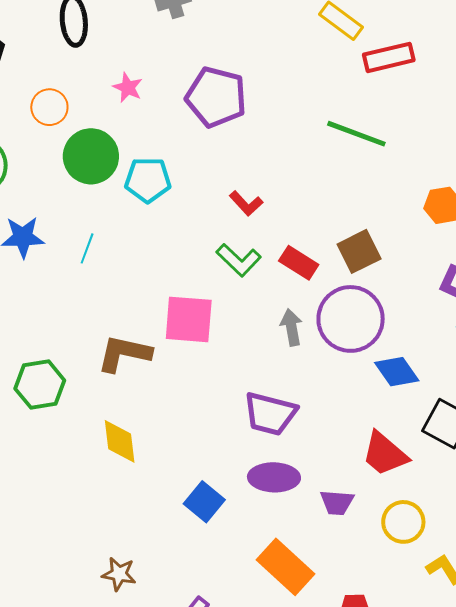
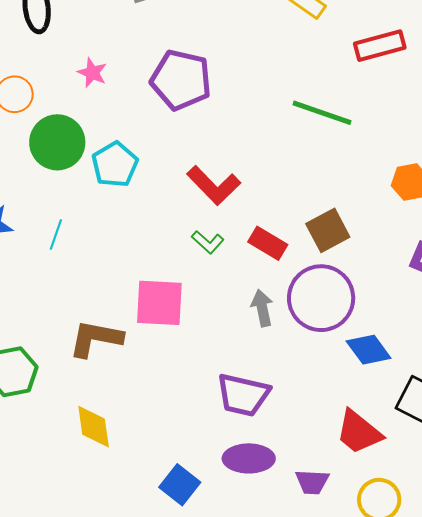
red rectangle: (389, 57) -> (380, 46), moved
cyan pentagon: (148, 180) -> (115, 164), turned -30
red L-shape: (246, 203) -> (214, 185), size x1.6
green L-shape: (239, 260) -> (208, 242), size x0.7

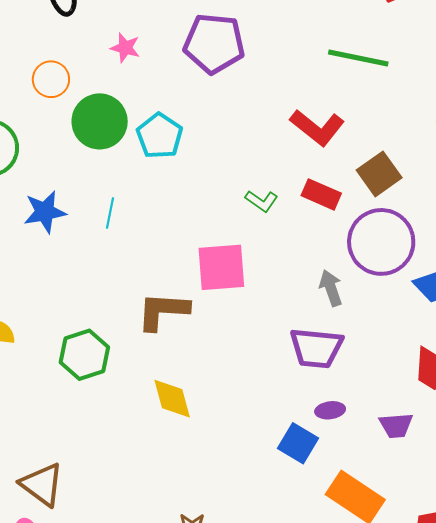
red L-shape: (214, 185) -> (317, 128), moved
gray arrow: (262, 308) -> (331, 288), moved
purple ellipse: (249, 458) -> (330, 410), size x0.6
blue square: (180, 485) -> (298, 443), moved

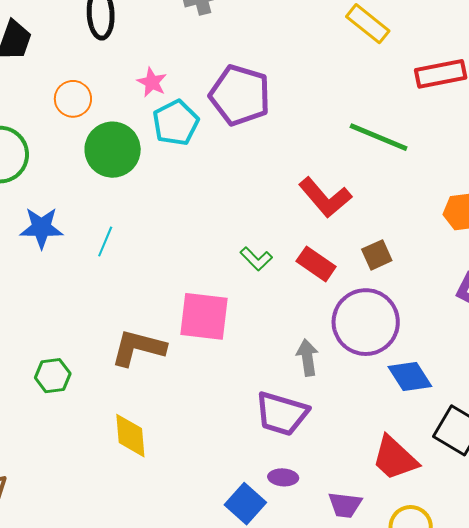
cyan pentagon: (160, 136) -> (176, 123), moved
brown square: (379, 174) -> (377, 255), size x0.7
green hexagon: (84, 355) -> (53, 376), size x0.7

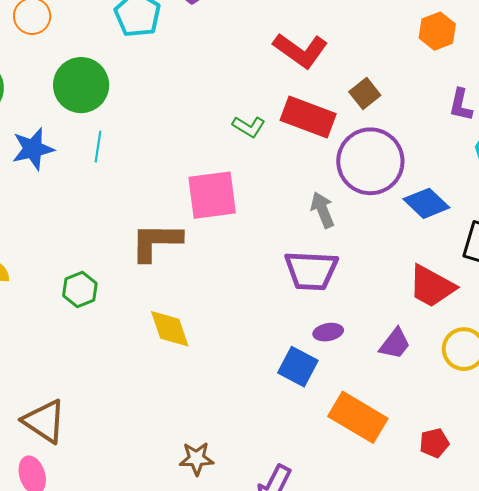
green circle: (113, 150) -> (81, 85), moved
red rectangle: (316, 264) -> (308, 117), size x1.4
purple trapezoid: (345, 505) -> (395, 344), turned -45

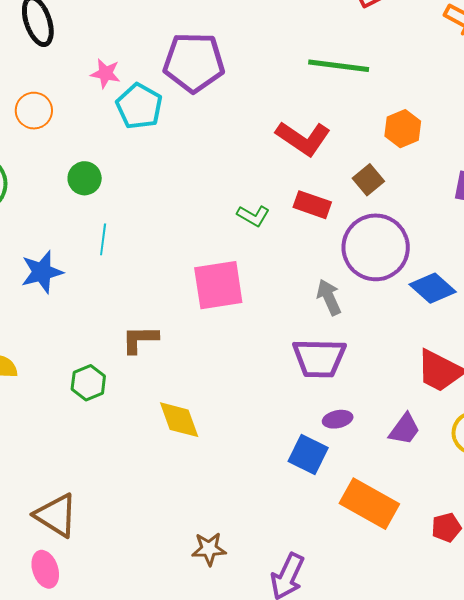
orange hexagon: (437, 31) -> (403, 129), moved
green circle: (81, 85) -> (85, 178), size x0.6
red rectangle: (308, 117) -> (312, 205), size x0.7
blue star: (33, 149) -> (42, 272), moved
brown L-shape: (156, 242) -> (140, 339), moved, size x0.7

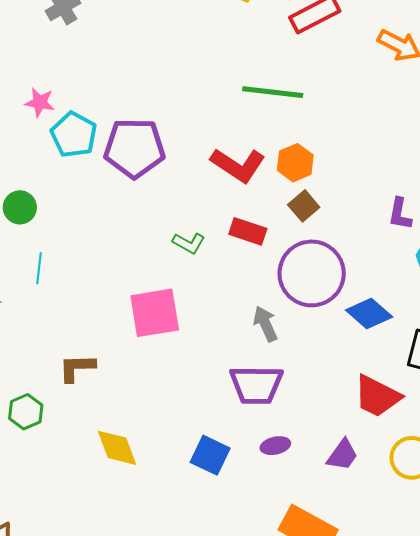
purple pentagon: (194, 62) -> (134, 148), moved
orange hexagon: (403, 129) -> (295, 163), moved
blue square: (308, 455) -> (210, 455), moved

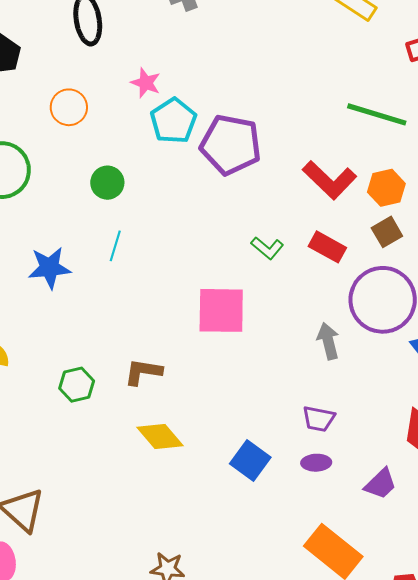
brown L-shape: (77, 368) -> (143, 372), moved
purple trapezoid: (256, 385) -> (319, 419), moved, size x0.6
yellow diamond: (117, 448) -> (160, 436), turned -30

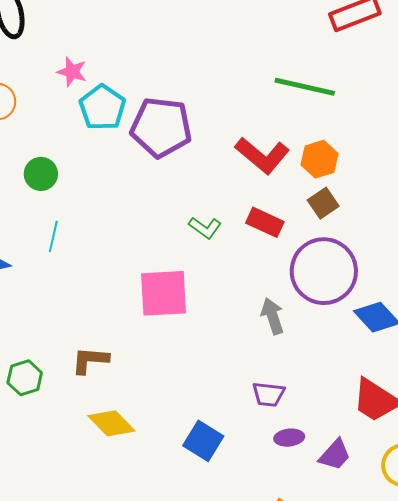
purple ellipse: (316, 463) -> (289, 438), moved

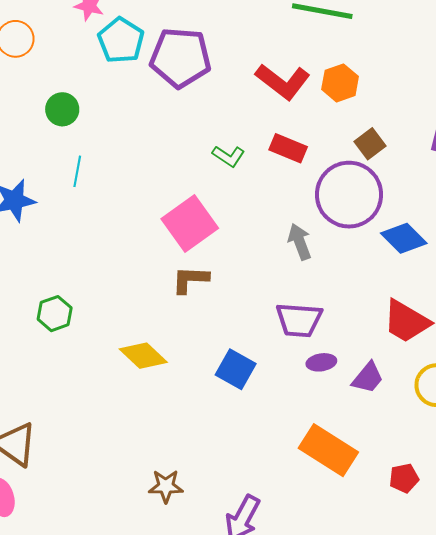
brown square: (323, 203) -> (370, 144), moved
pink square: (164, 293) -> (190, 223), turned -30
brown L-shape: (90, 360) -> (190, 280), moved
purple trapezoid: (268, 394) -> (299, 320), size x1.4

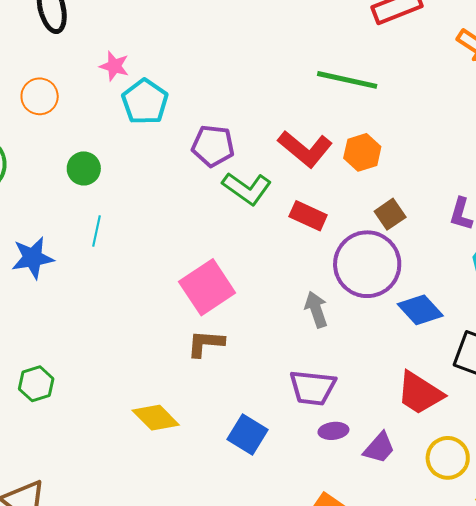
purple pentagon: (180, 58) -> (213, 146), moved, size x0.7
green L-shape: (229, 156) -> (247, 188), moved, size x1.5
green hexagon: (55, 314) -> (36, 384), moved

